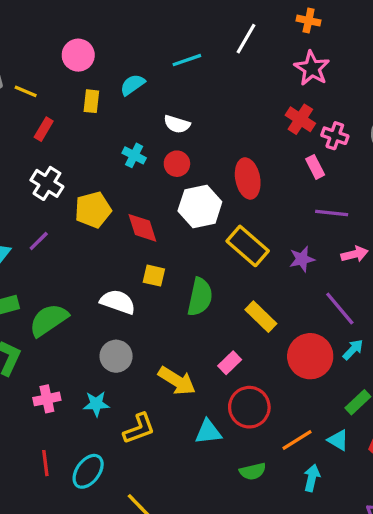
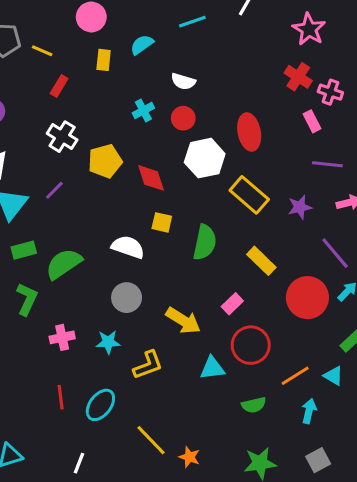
cyan cross: (134, 155) -> (143, 111), turned 35

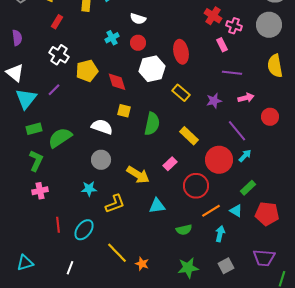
yellow rectangle: (249, 195) -> (181, 93), size x0.7
pink cross: (62, 337) -> (40, 191), moved
red circle: (251, 345) -> (196, 186), moved

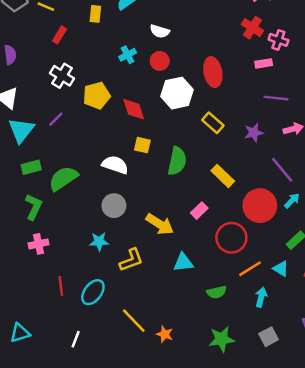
pink rectangle: (222, 45) -> (264, 63), turned -72

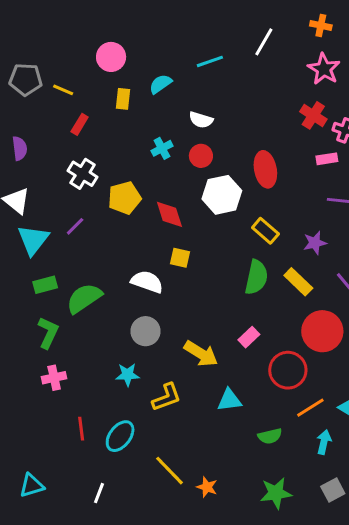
green semicircle: (177, 161) -> (256, 277), moved
yellow rectangle: (223, 176) -> (298, 282), moved

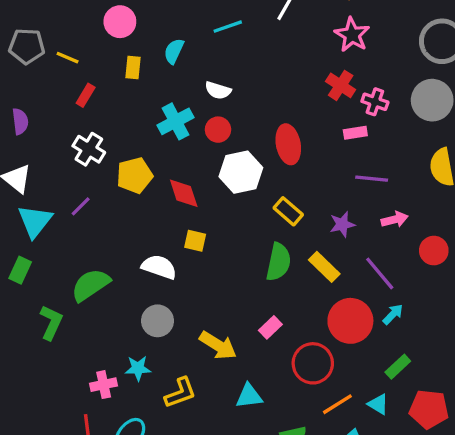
cyan semicircle: (160, 84) -> (174, 51), turned -30
cyan cross: (162, 148) -> (175, 121), size x1.5
green rectangle: (45, 285) -> (20, 270), moved, turned -50
pink cross: (54, 378) -> (104, 385), moved

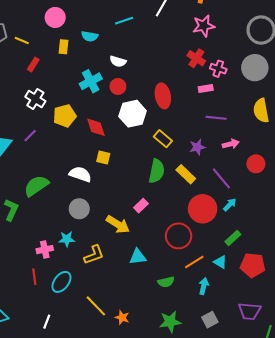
pink star: (352, 35) -> (204, 26), turned 30
cyan semicircle: (174, 51) -> (90, 36), turned -105
pink rectangle: (270, 327) -> (141, 206), moved

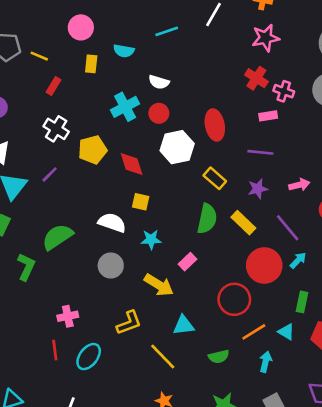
purple line: (216, 118) -> (260, 152), moved
green rectangle: (233, 238) -> (302, 302), turned -35
cyan star: (67, 239) -> (151, 239), moved
yellow line: (96, 306) -> (163, 357), moved

